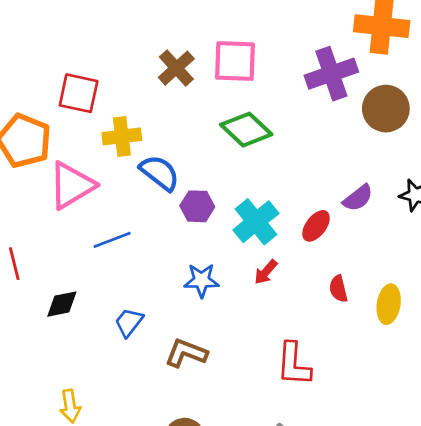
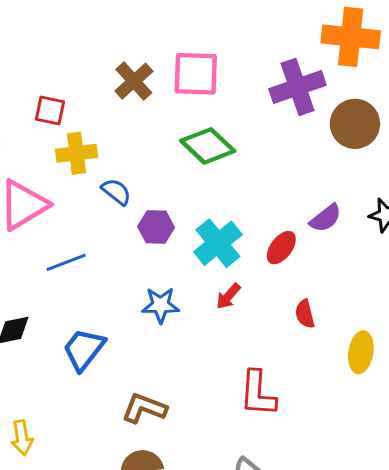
red square: (79, 93) -> (50, 111), moved, size x0.7
blue semicircle: (160, 173) -> (116, 192), size x0.7
yellow ellipse: (389, 304) -> (361, 352), moved
blue trapezoid: (129, 322) -> (84, 349), size x1.4
brown L-shape: (186, 353) -> (144, 408), moved

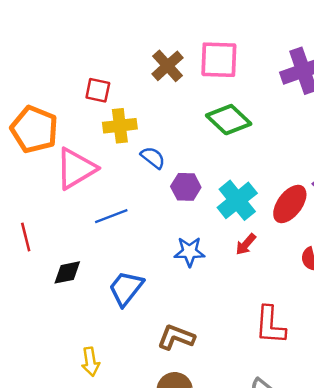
red ellipse: (281, 248) -> (290, 204), size x1.4
yellow arrow: (22, 438) -> (90, 362), moved

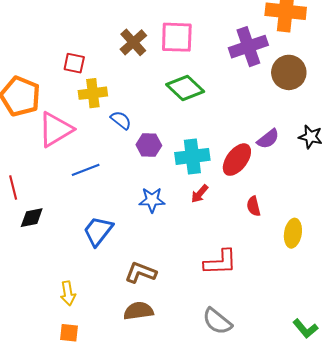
cyan cross: (237, 200) -> (192, 156), turned 32
black diamond: (67, 272) -> (32, 218), moved
red L-shape: (270, 325) -> (220, 262), turned -96

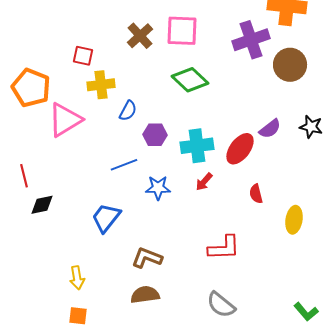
blue semicircle: (121, 120) -> (128, 111), turned 80
blue line: (86, 170) -> (124, 165), moved

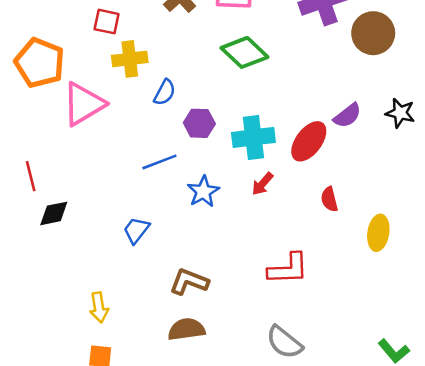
blue star: (158, 188) -> (203, 192), turned -30
blue trapezoid: (106, 218) -> (136, 230), size x0.7

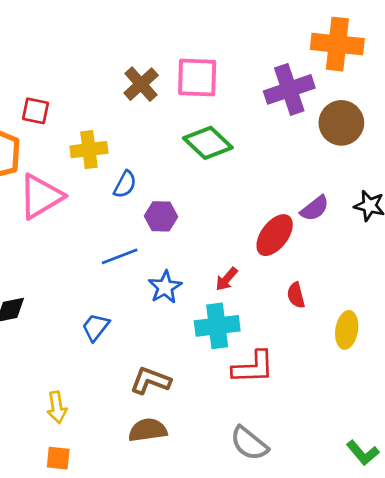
red square: (107, 22) -> (36, 111), moved
cyan cross: (253, 137) -> (217, 326), moved

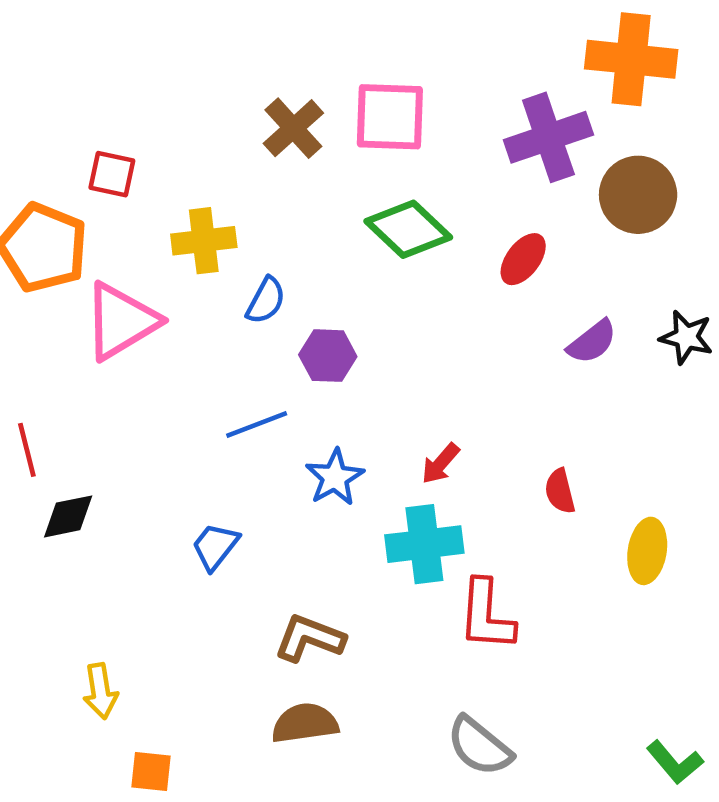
red ellipse: (275, 235) -> (523, 259), moved, size x0.7
red L-shape: (253, 367) -> (486, 615), turned 96
yellow arrow: (57, 407) -> (100, 691), moved

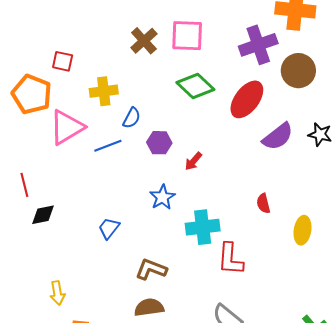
red ellipse: (523, 259) -> (247, 99), size x1.6
purple semicircle: (592, 342) -> (278, 136), size x1.4
blue line: (257, 425) -> (108, 146), moved
red arrow: (440, 464) -> (193, 161), moved

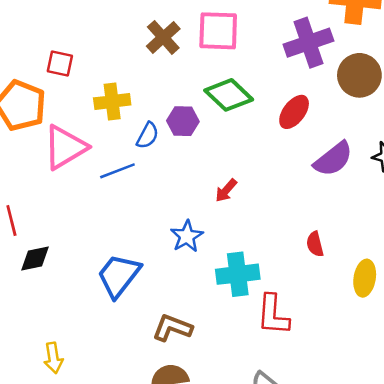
red ellipse: (247, 99) -> (294, 112), size x0.7
purple hexagon: (159, 143) -> (183, 121), moved
blue trapezoid: (109, 228) -> (119, 275), size x1.6

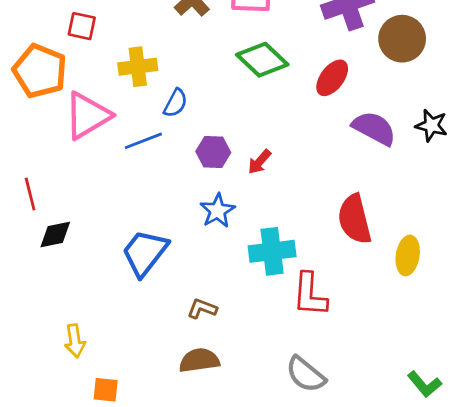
purple hexagon: (183, 121) -> (213, 152), moved
purple semicircle: (333, 159) -> (374, 128), turned -114
red semicircle: (315, 244) -> (355, 219), size x1.8
brown L-shape: (172, 328) -> (202, 309), size x0.7

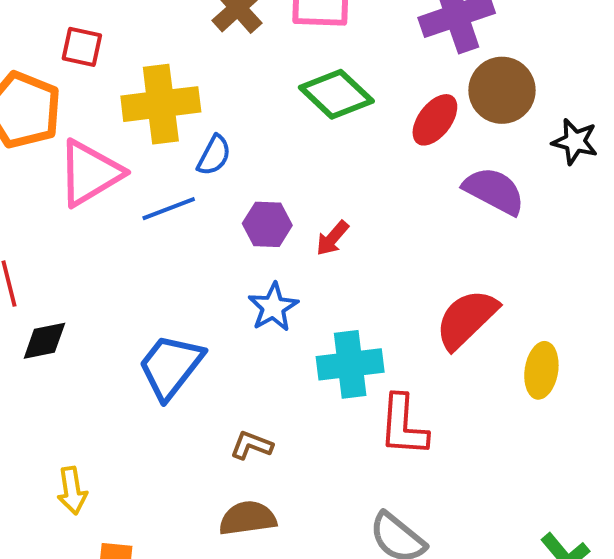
brown circle: (402, 39) -> (502, 90), moved
yellow cross: (138, 67) -> (161, 104), size x1.4
black star: (431, 125) -> (575, 142), moved
red semicircle: (355, 219) -> (466, 319), turned 60

